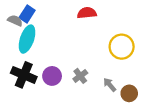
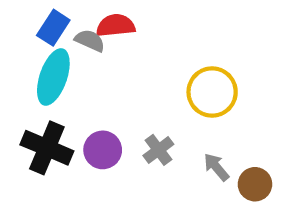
red semicircle: (87, 13) -> (116, 26), moved
gray semicircle: (15, 21) -> (90, 41), moved
yellow circle: (122, 47) -> (212, 92), moved

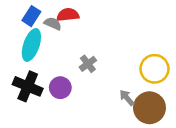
yellow circle: (212, 92) -> (154, 69), moved
gray cross: (158, 150) -> (88, 64), moved
brown circle: (255, 184) -> (149, 108), size x1.6

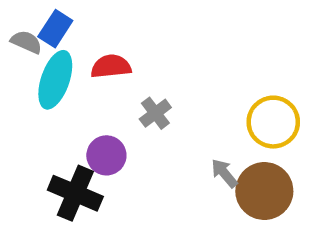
red semicircle: (68, 15) -> (111, 66), moved
gray semicircle: (53, 24) -> (26, 42), moved
black cross: (28, 86) -> (75, 193), moved

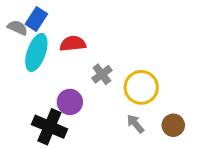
yellow circle: (273, 122) -> (141, 87), moved
gray arrow: (224, 173) -> (135, 124), moved
brown circle: (264, 191) -> (173, 125), size x0.6

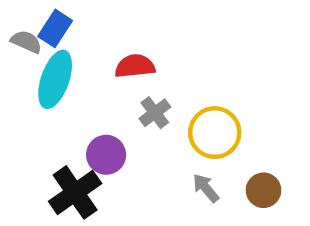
red semicircle: (73, 44) -> (135, 66), moved
black cross: (49, 127) -> (75, 192), turned 32

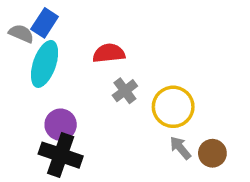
purple circle: (106, 155) -> (61, 125), moved
gray arrow: (206, 188) -> (180, 148), moved
black cross: (75, 192) -> (61, 155), turned -36

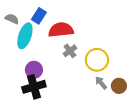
blue rectangle: (45, 23) -> (39, 16), moved
red semicircle: (109, 53) -> (61, 30), size x1.4
black cross: (61, 155) -> (34, 87), turned -35

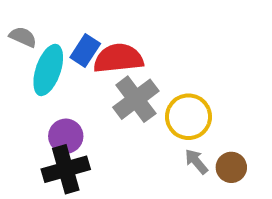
blue rectangle: (39, 16) -> (85, 50), moved
gray cross: (70, 51) -> (136, 99), size x1.6

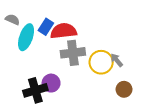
gray cross: (136, 99) -> (73, 53), turned 30
purple circle: (66, 136) -> (51, 83), moved
gray arrow: (196, 162) -> (117, 60), moved

